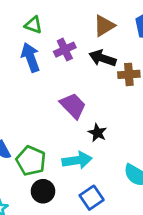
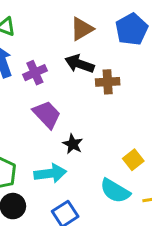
purple cross: (65, 50) -> (35, 73), moved

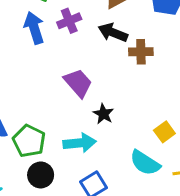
purple cross: (35, 73) -> (69, 21), moved

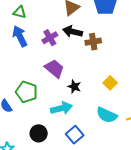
purple cross: (69, 21) -> (50, 38), moved
yellow square: (164, 132) -> (110, 83), moved
green pentagon: (29, 141) -> (27, 92), moved

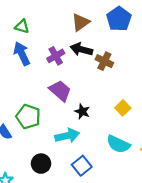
brown cross: (93, 42) -> (104, 61), turned 35

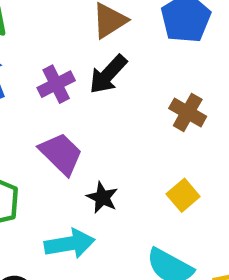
black arrow: (81, 49) -> (108, 74), turned -65
brown cross: (104, 61) -> (188, 112), moved

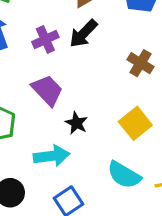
yellow square: (183, 195) -> (135, 123), size x1.4

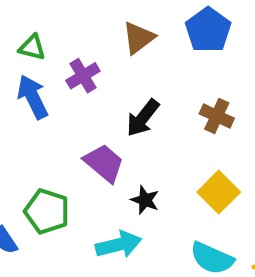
black arrow: (83, 34) -> (143, 118), moved
purple cross: (45, 39) -> (83, 76), moved

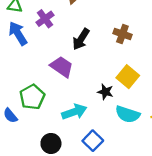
black star: (145, 200) -> (105, 92), moved
green pentagon: (47, 211) -> (32, 97), turned 30

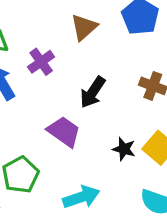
black star: (105, 92) -> (124, 149), moved

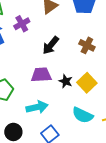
purple trapezoid: (64, 132) -> (41, 75), moved, turned -45

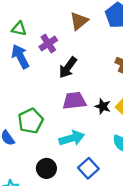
black arrow: (51, 45) -> (68, 67), moved

